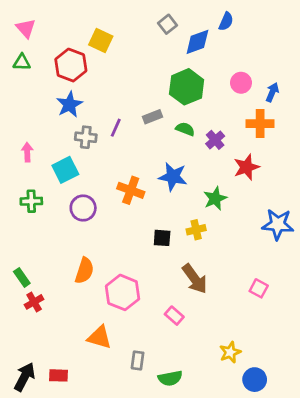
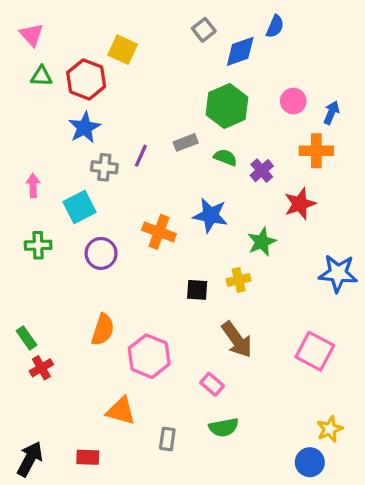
green triangle: (22, 62) -> (41, 76), moved
pink square: (259, 288) -> (315, 351), size x1.6
yellow star: (230, 352) -> (330, 429), moved
red rectangle: (59, 375) -> (88, 457), moved
green semicircle: (170, 378) -> (224, 427), moved

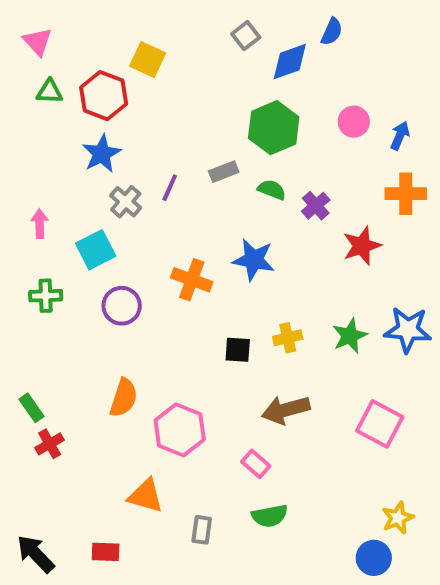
orange cross: (316, 151) -> (406, 194), moved
gray cross: (104, 167) -> (126, 202), turned 35
green star: (262, 242) -> (350, 336), moved
brown arrow: (237, 340) -> (286, 410), turned 111
black arrow: (30, 459) -> (36, 554), turned -72

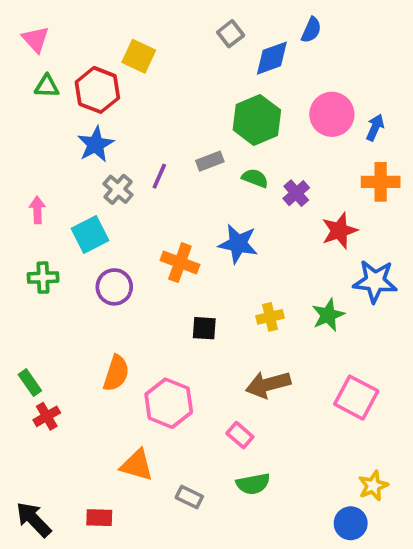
pink circle: (354, 122) -> (332, 114), size x1.5
blue star: (408, 330) -> (375, 281), moved
black square: (238, 350) -> (204, 328), moved
gray rectangle: (202, 530) -> (189, 497), turned -72

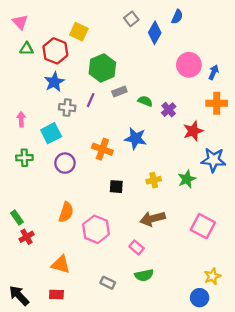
blue diamond: (272, 58) -> (155, 33), turned -40
green hexagon: (257, 120) -> (102, 68), moved
gray cross: (118, 189) -> (67, 108), turned -35
orange triangle: (137, 465) -> (61, 265), moved

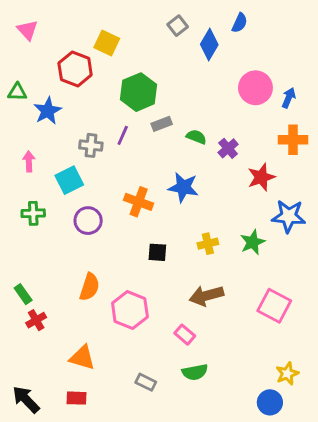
green triangle: (27, 49) -> (17, 92), moved
blue star: (54, 82) -> (48, 111), moved

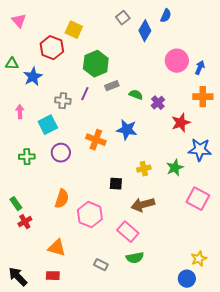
green cross: (33, 213) -> (27, 157), moved
black square: (157, 252) -> (116, 184), moved
pink square: (274, 306) -> (198, 199), moved
pink rectangle: (185, 335) -> (128, 232), size x1.5

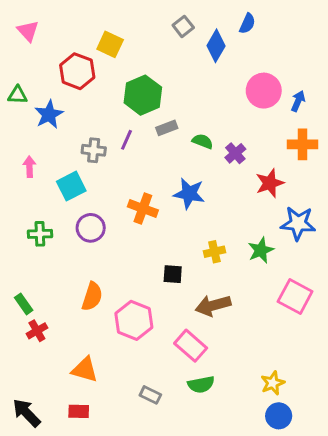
yellow star: (199, 259) -> (273, 383), moved

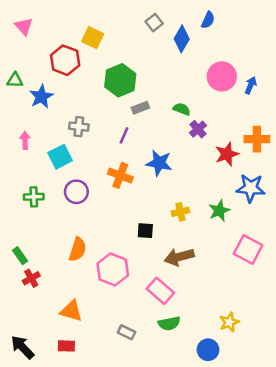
purple line: (126, 140) -> (124, 135), moved
green semicircle: (203, 141) -> (182, 109), moved
orange cross: (303, 144) -> (257, 139), moved
blue circle: (279, 416) -> (208, 350), moved

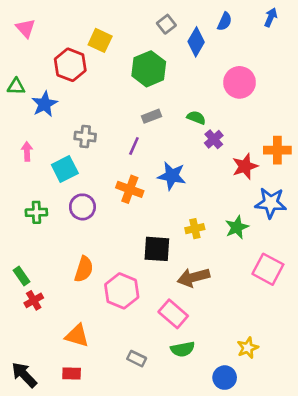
green hexagon: (120, 80) -> (149, 69), moved
blue arrow: (251, 85) -> (271, 17), moved
black square: (145, 231) -> (157, 249), size x1.5

